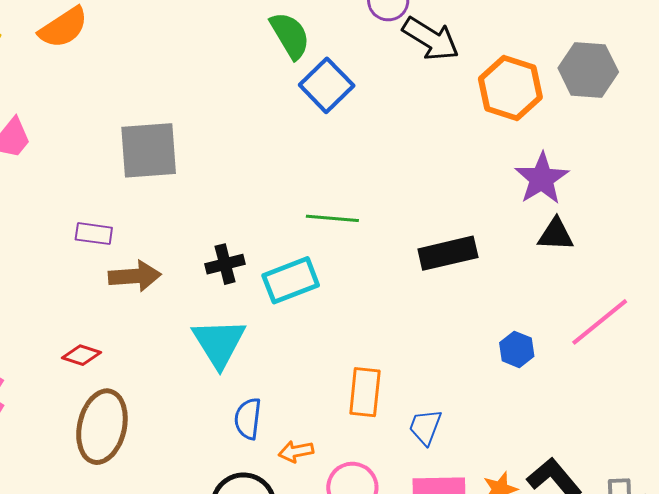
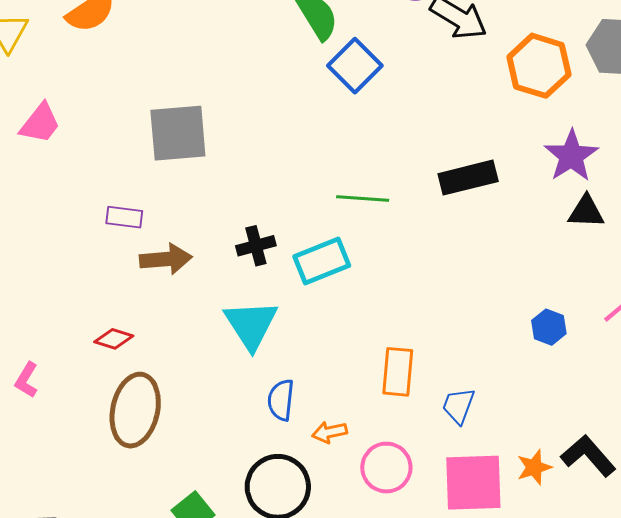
black rectangle: (448, 253) -> (468, 178), moved

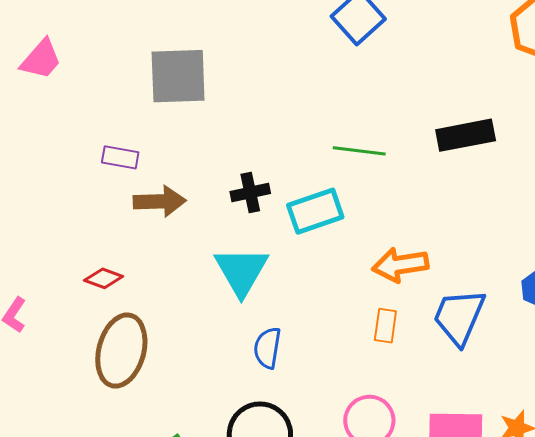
orange rectangle: (398, 372) -> (385, 326), size x0.7
blue trapezoid: (458, 406) -> (459, 317), moved, size x1.6
orange arrow: (329, 432) -> (400, 265), moved, size x1.6

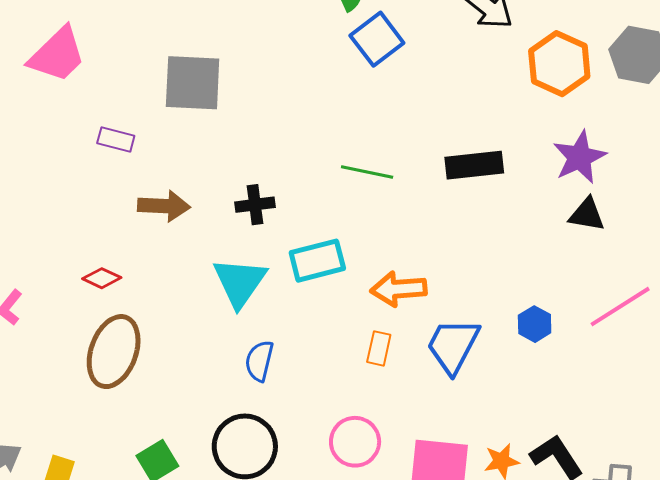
pink trapezoid: (41, 59) -> (57, 55), size x1.4
purple rectangle: (120, 157) -> (116, 140), moved
cyan rectangle: (315, 211) -> (317, 261), moved

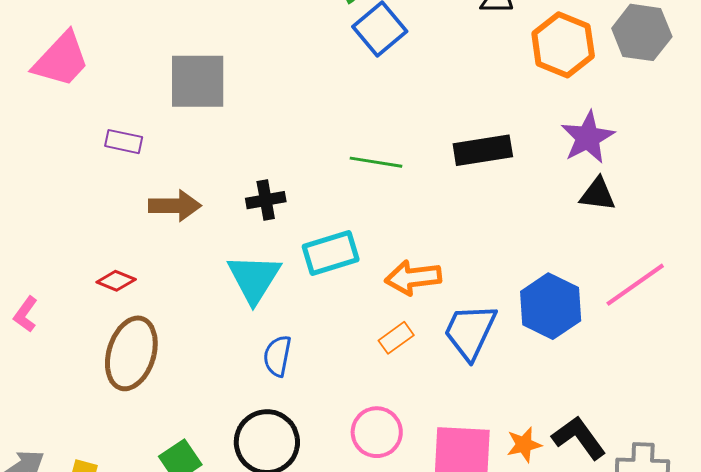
blue hexagon: (535, 324) -> (551, 306), size x1.8
orange rectangle: (379, 348) -> (396, 338), turned 44

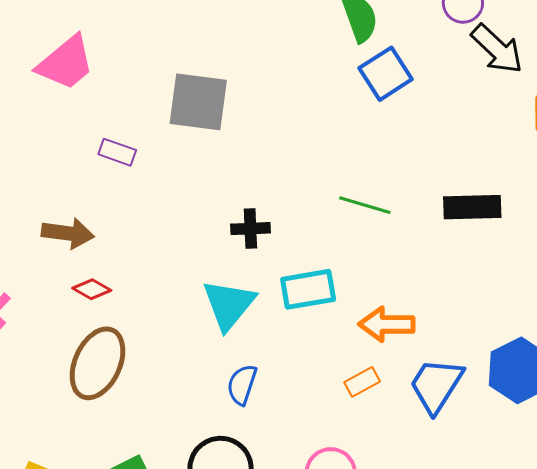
brown arrow: (175, 206) -> (68, 233), moved

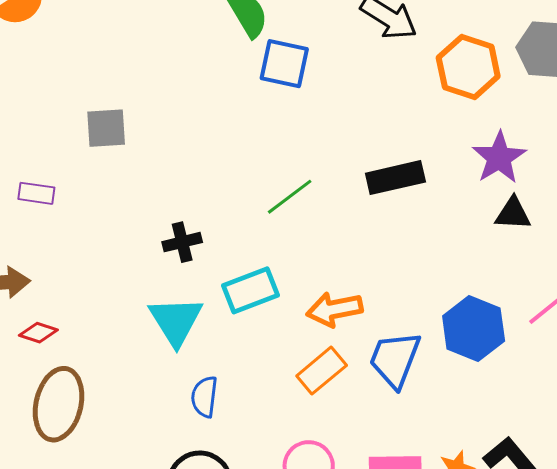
blue square: (386, 74) -> (284, 64), turned -34
gray square: (198, 102) -> (106, 128), size x0.7
green line: (365, 205) -> (290, 197), turned -42
orange rectangle: (362, 382) -> (322, 371), size x1.4

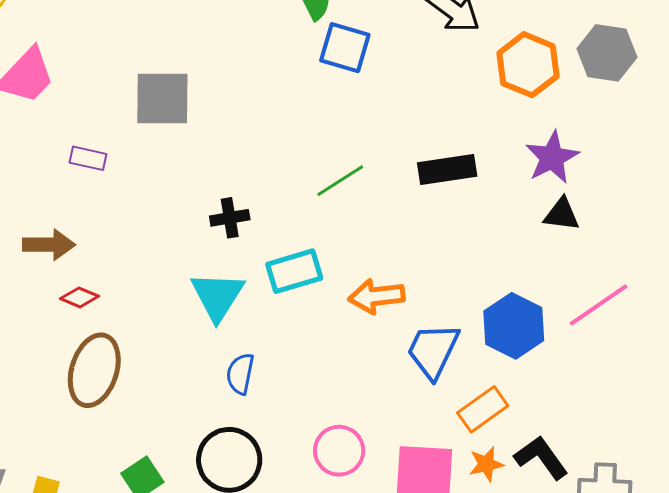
gray square: (106, 128) -> (162, 99), size x1.4
orange rectangle: (322, 371) -> (483, 409), moved

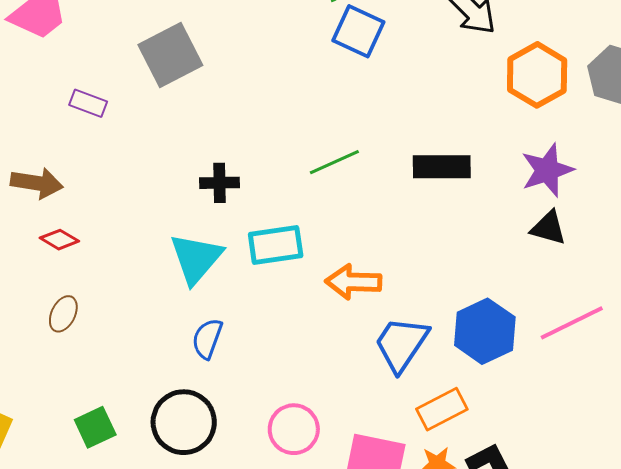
gray square: (162, 99) -> (170, 55), turned -36
brown ellipse: (94, 370) -> (63, 314), size x0.5

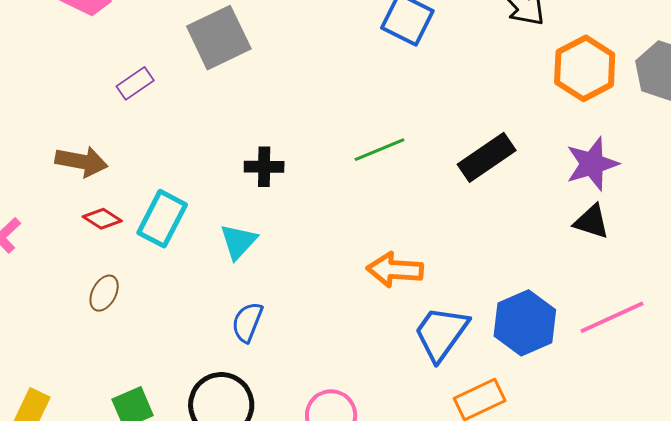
purple rectangle: (88, 103) -> (135, 83), turned -57
black rectangle: (442, 167) -> (487, 157), turned -36
cyan rectangle: (276, 245) -> (162, 219), moved, turned -56
cyan triangle: (196, 258) -> (238, 242), size x0.7

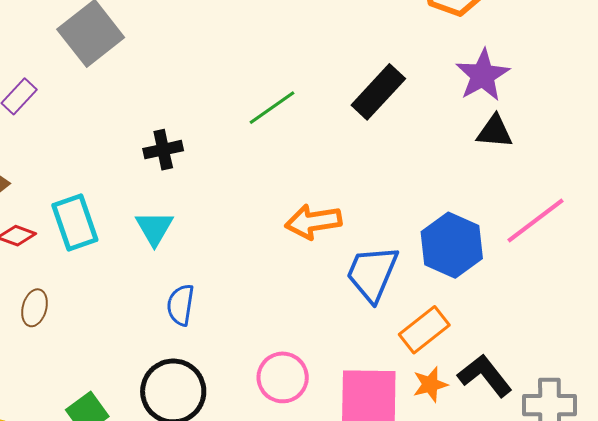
cyan rectangle: (162, 219) -> (75, 222), turned -34

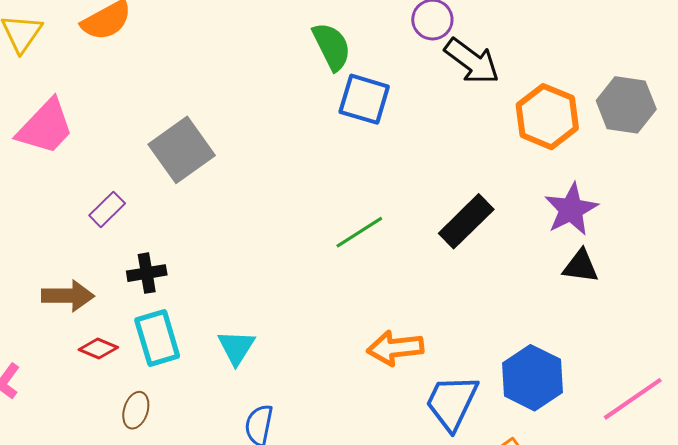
black cross: (163, 150) -> (147, 273), moved
pink line: (536, 221) -> (633, 399), moved
brown ellipse: (35, 308) -> (136, 410), moved

